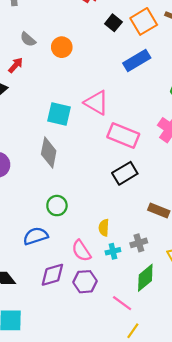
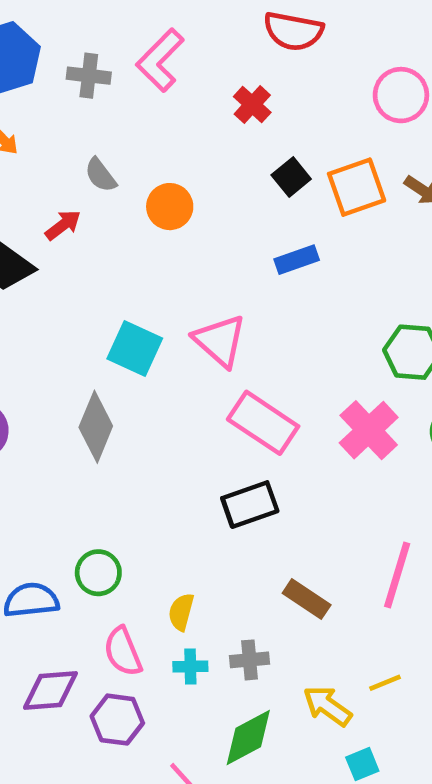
blue rectangle: (137, 61) -> (297, 260), moved, size x0.7
green circle: (57, 206) -> (98, 573), moved

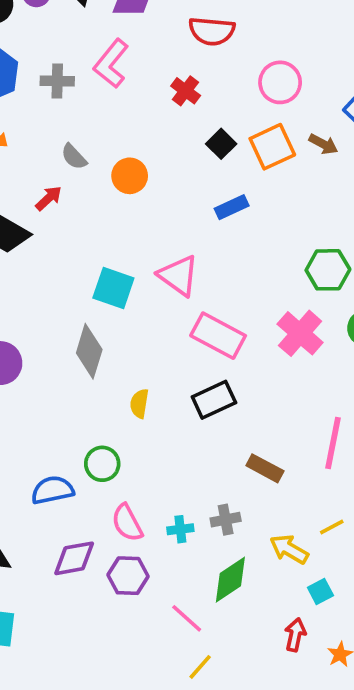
pink circle: (401, 95) -> (280, 82), moved
yellow semicircle: (181, 612) -> (139, 404), moved

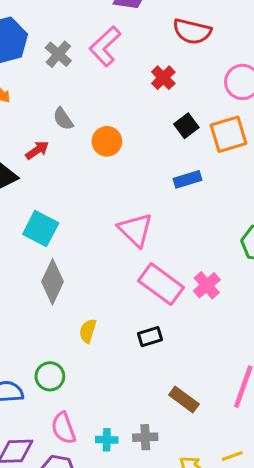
gray cross: (57, 81) -> (58, 54), turned 32
cyan square: (113, 288) -> (41, 229), moved
pink cross: (300, 333) -> (207, 285), moved, size x0.7
black rectangle: (214, 400) -> (150, 337), size x0.7

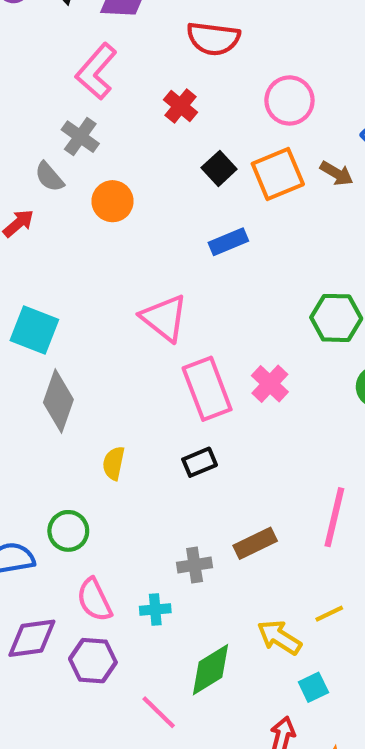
gray cross: (58, 54) -> (80, 137), moved
pink rectangle: (161, 284) -> (207, 389), turned 39
brown rectangle: (184, 399) -> (255, 543), turned -56
gray cross: (145, 437) -> (195, 565), moved

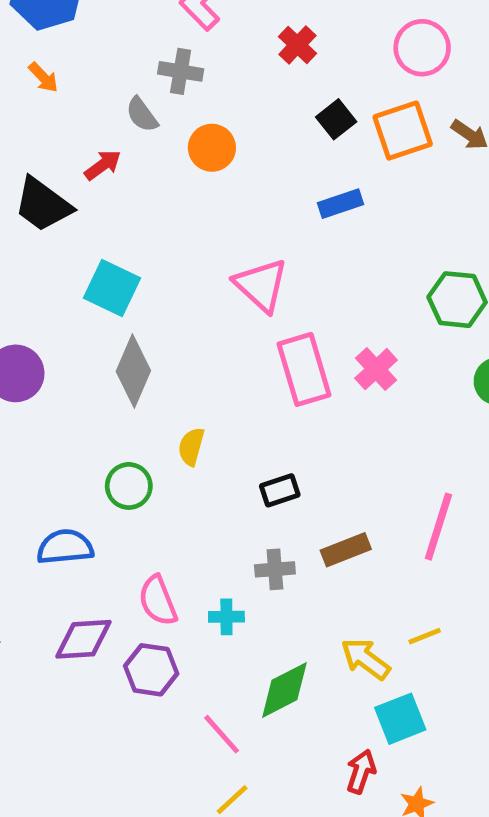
gray cross: (80, 137) -> (181, 71), turned -30
black rectangle: (200, 462) -> (280, 490), moved
green circle: (68, 531) -> (129, 486), moved
cyan square: (313, 687) -> (400, 719), size x1.5

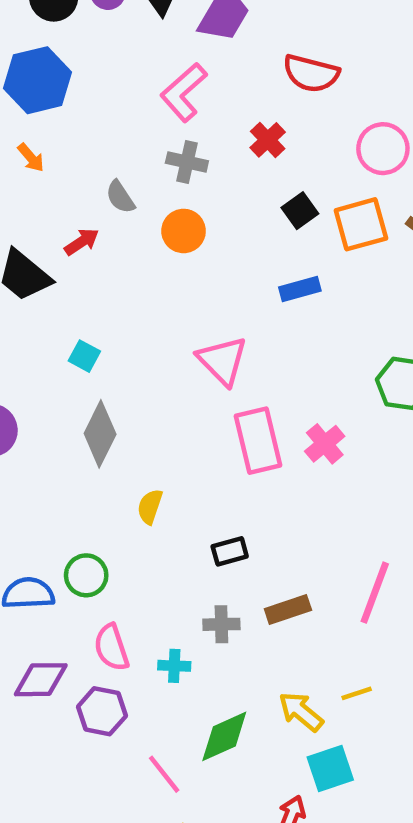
gray cross: (181, 71) -> (187, 162), moved
cyan square: (112, 288) -> (84, 356), size x0.6
green circle: (129, 486) -> (86, 575), moved

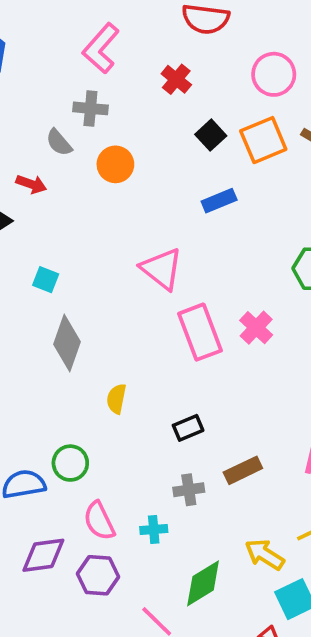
gray cross: (187, 162) -> (90, 108), moved
red arrow: (82, 242) -> (31, 184), turned 60

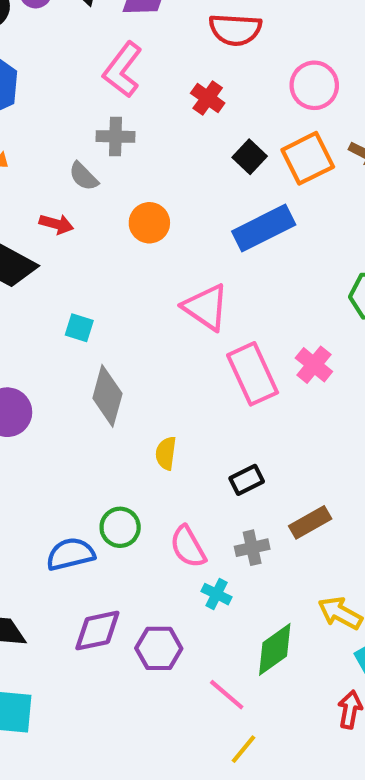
orange circle: (115, 164) -> (149, 223), moved
blue rectangle: (219, 201) -> (264, 228), size x1.6
pink semicircle: (99, 521) -> (188, 547), moved
cyan cross: (154, 530) -> (217, 594), turned 35

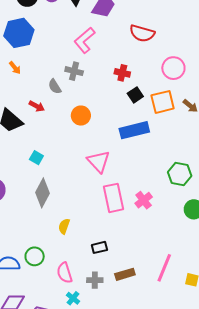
red cross: (208, 98) -> (122, 73), moved, turned -35

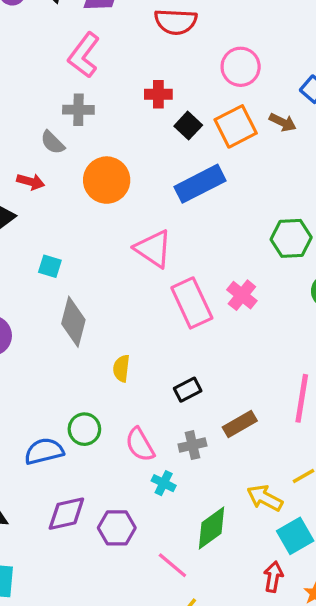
orange circle: (81, 116) -> (107, 180), size x1.4

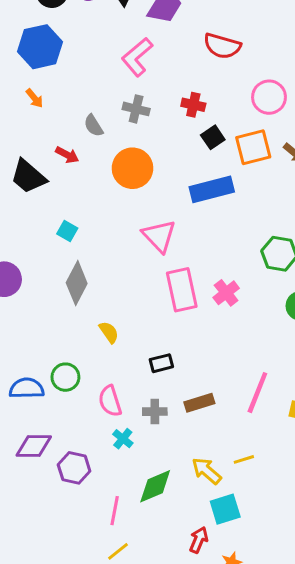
gray cross: (78, 110) -> (136, 109), moved
yellow semicircle: (121, 368) -> (109, 332), turned 125
pink line: (172, 565) -> (115, 511), turned 48

